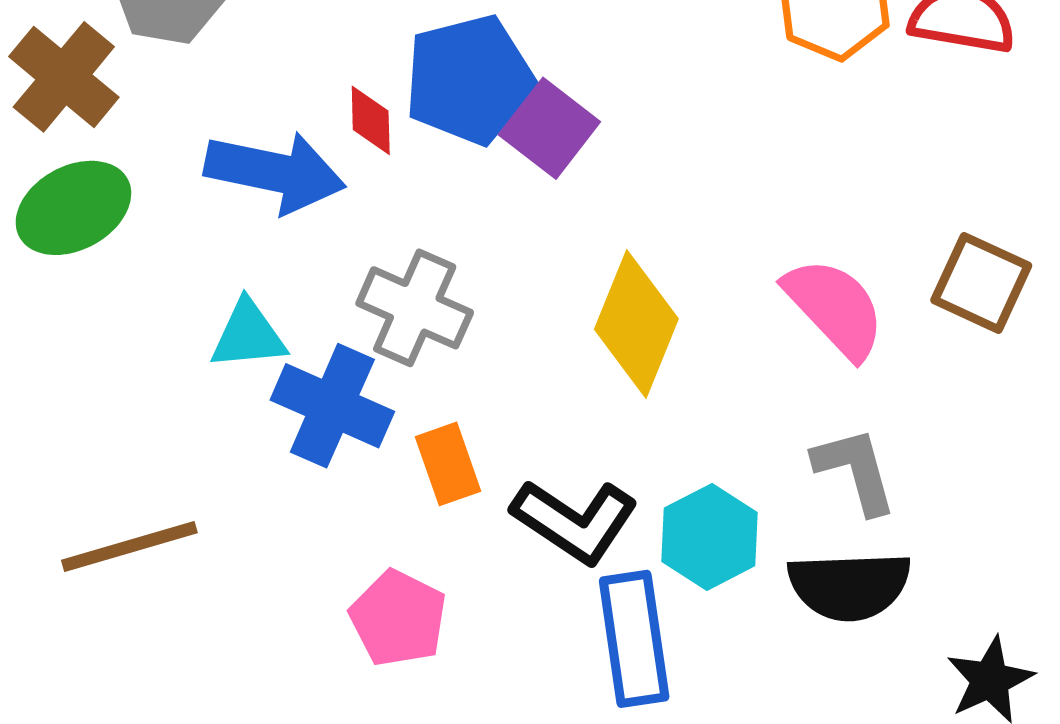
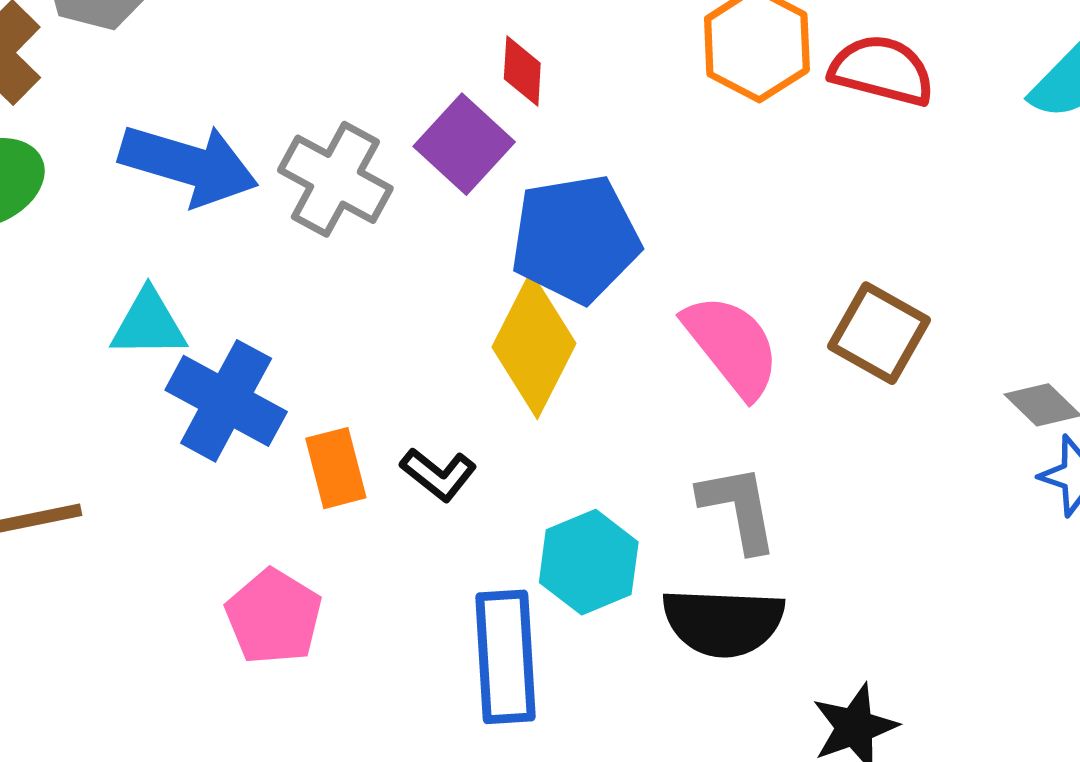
blue pentagon: (469, 80) -> (575, 239), moved
red diamond: (371, 120) -> (522, 71), moved
gray cross: (415, 308) -> (335, 179), moved
black L-shape: (575, 521) -> (438, 474), moved, size x0.6

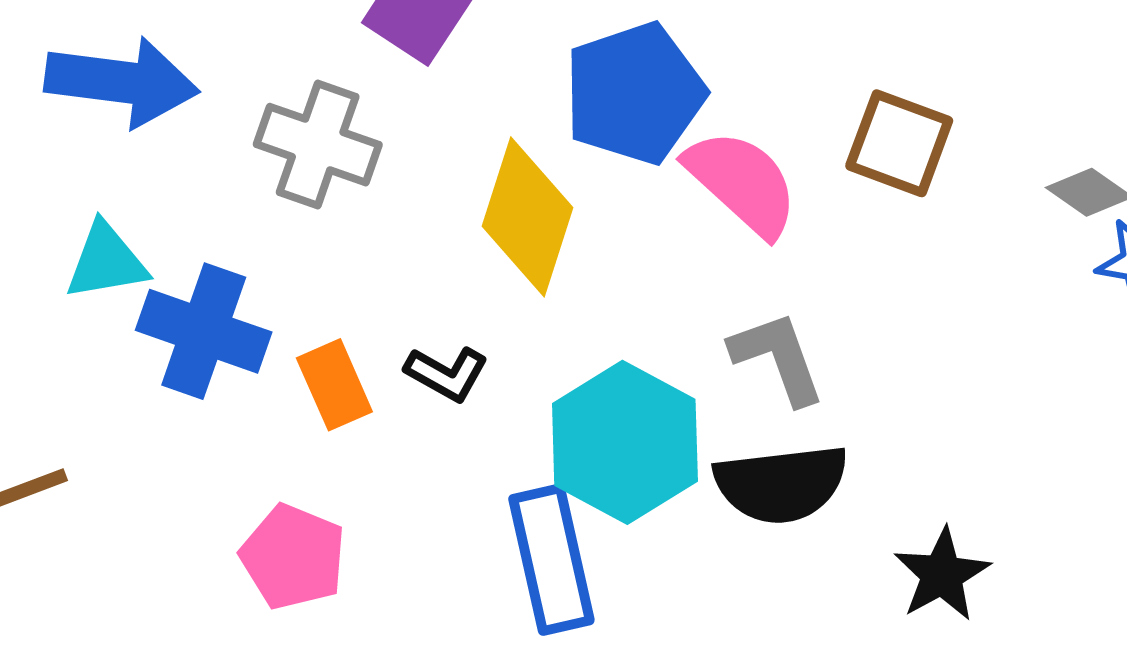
gray cross: (335, 179) -> (318, 145), moved
blue pentagon: (575, 239) -> (634, 93), moved
cyan hexagon: (589, 562) -> (625, 442), size x1.4

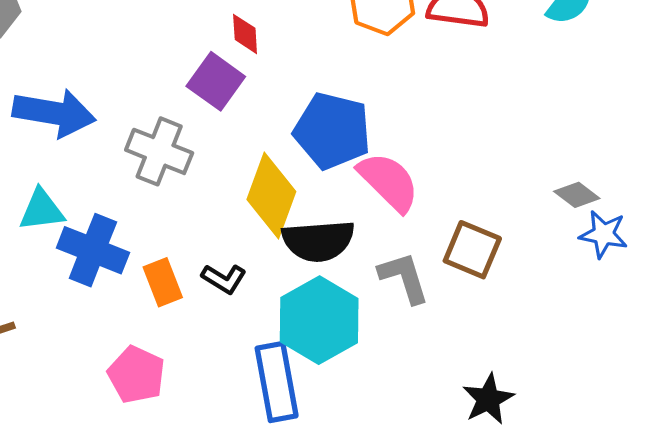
blue pentagon: (634, 93) -> (332, 131), turned 30
brown square: (899, 143) -> (472, 250), moved
black semicircle: (781, 484) -> (318, 241), moved

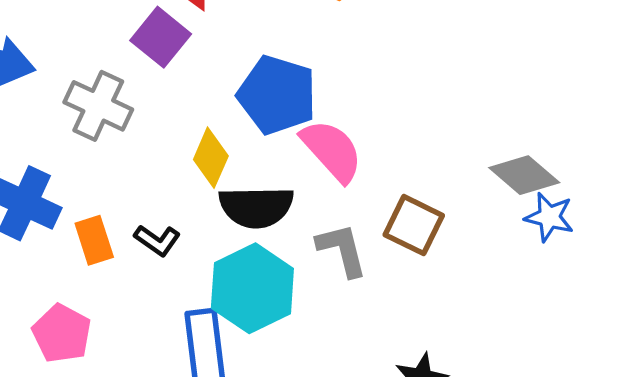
yellow diamond: (271, 195) -> (211, 158), size x0.7
gray diamond: (577, 195) -> (524, 175), size x1.5

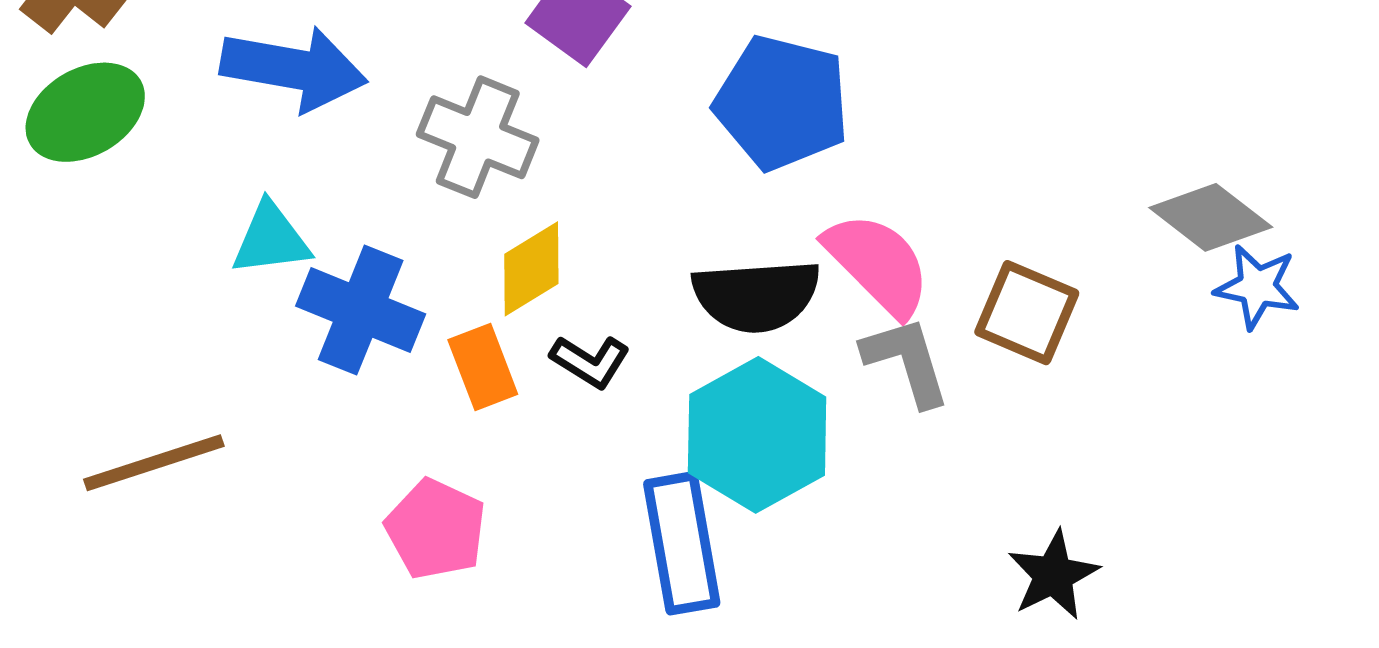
pink semicircle: (332, 151) -> (878, 264), moved
yellow diamond: (211, 158) -> (531, 269), moved, turned 38

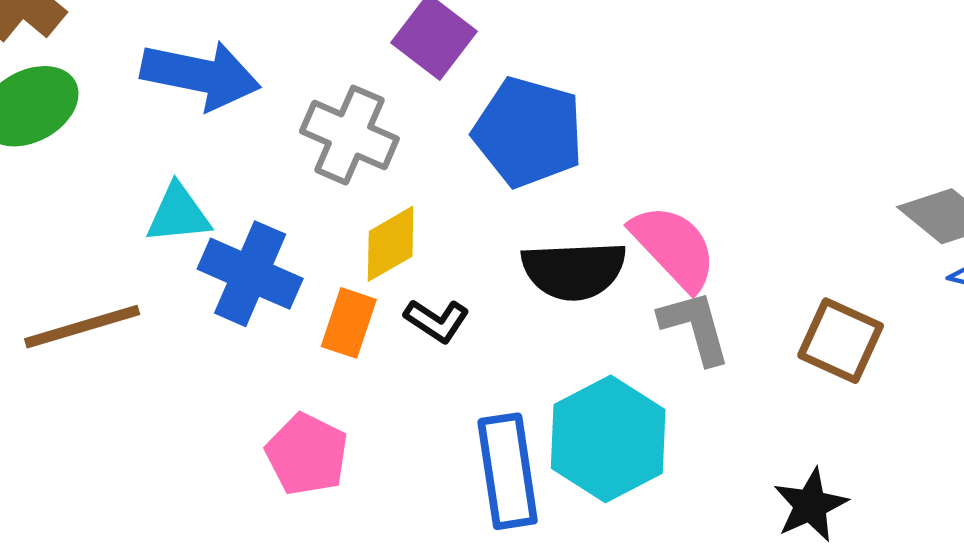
blue pentagon: (782, 103) -> (528, 132), moved
brown square: (1027, 313) -> (841, 341), moved
orange rectangle: (483, 367) -> (349, 323), turned 38
cyan hexagon: (757, 435) -> (608, 439), moved
brown line: (154, 463) -> (82, 327), moved

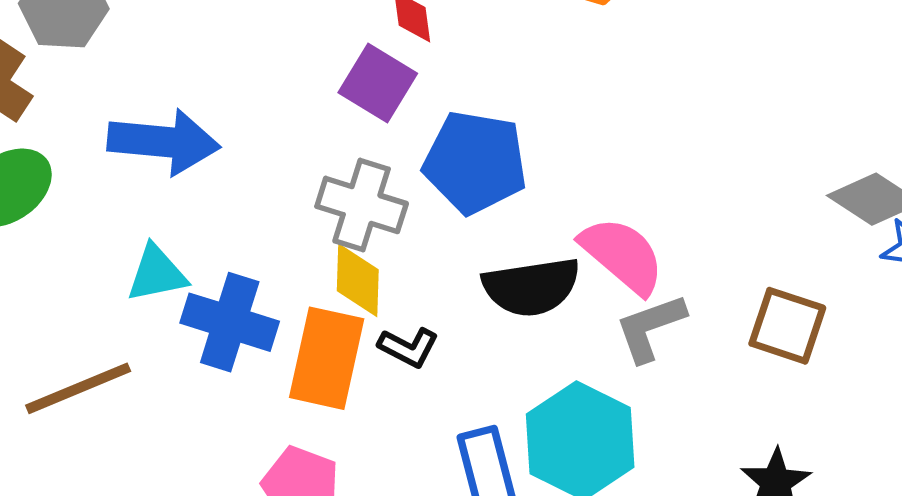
gray cross: (349, 135) -> (362, 205), moved
yellow diamond: (391, 244) -> (358, 280), turned -52
orange rectangle: (349, 323) -> (327, 358), size x1.6
gray L-shape: (695, 327) -> (650, 328), turned -88

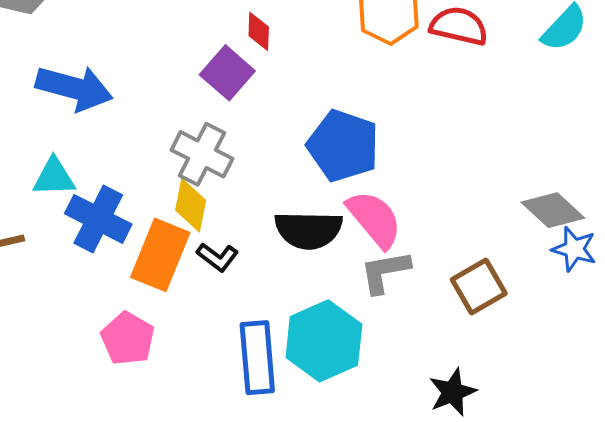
blue pentagon: (475, 162) -> (343, 146), moved
brown square: (787, 326) -> (479, 287), turned 32

